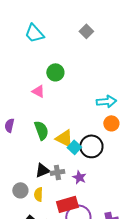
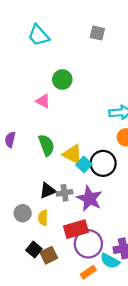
gray square: (86, 31) -> (97, 33), turned -32
purple star: (79, 177) -> (90, 199), size x1.6

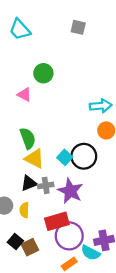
yellow triangle: (73, 154) -> (34, 158), moved

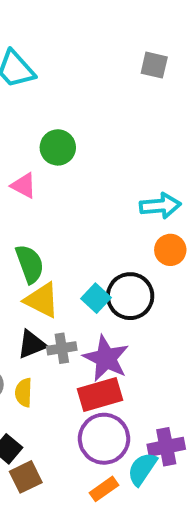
gray square: (78, 27) -> (154, 65), moved
red rectangle: (57, 221) -> (100, 395), moved
brown square: (30, 247) -> (26, 477), moved
cyan semicircle: (91, 253) -> (142, 469), turned 96

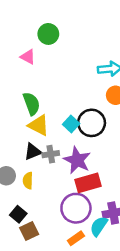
red rectangle: (100, 395) -> (88, 183), moved

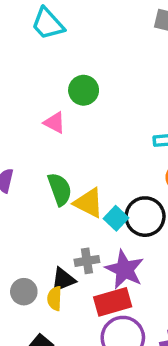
yellow triangle: (39, 125) -> (89, 203), moved
black triangle: (33, 152) -> (63, 280), moved
red rectangle: (88, 183) -> (113, 302), moved

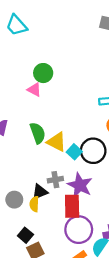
cyan trapezoid: (48, 24) -> (17, 25), moved
green circle: (84, 90) -> (43, 73), moved
red rectangle: (113, 302) -> (72, 206), turned -75

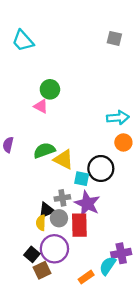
green semicircle: (38, 133) -> (44, 150), turned -90
cyan square: (74, 152) -> (82, 179), moved, turned -32
gray circle: (14, 200) -> (59, 218), moved
purple circle: (79, 230) -> (54, 249), moved

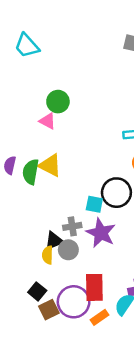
green semicircle: (44, 150) -> (31, 172), moved, turned -60
yellow triangle: (64, 159) -> (50, 165), moved
red rectangle: (79, 225) -> (94, 287), moved
purple circle: (54, 249) -> (74, 302), moved

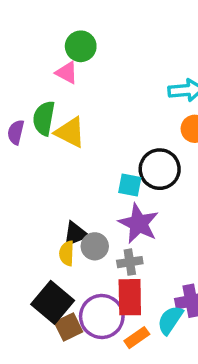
green semicircle: (31, 172) -> (44, 118), moved
gray cross: (72, 226) -> (130, 262), moved
black square: (37, 291) -> (53, 302), size x1.6

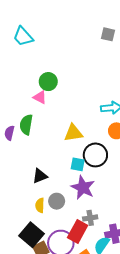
yellow triangle: (70, 132) -> (73, 133), moved, turned -36
black triangle: (75, 234) -> (40, 176), moved
gray cross: (130, 262) -> (90, 218), moved
red rectangle: (130, 297) -> (78, 232), turned 30

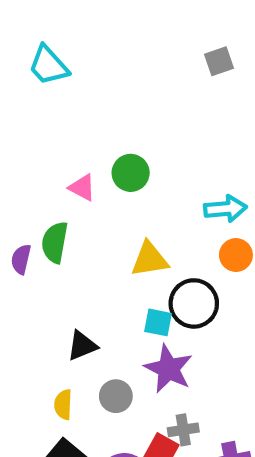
gray square: (108, 34) -> (219, 61), turned -32
green circle: (48, 82) -> (131, 173), moved
yellow semicircle: (40, 205) -> (63, 405), moved

